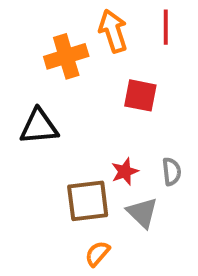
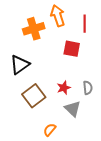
red line: (166, 27) -> (85, 24), moved
black triangle: (39, 127) -> (20, 65), turned -30
brown square: (88, 201) -> (34, 96), moved, turned -30

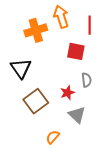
black triangle: (20, 65) -> (21, 68), turned -30
gray semicircle: (88, 88) -> (86, 80), moved

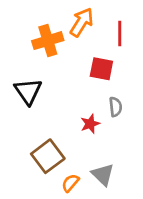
orange arrow: (61, 17) -> (82, 22), turned 50
brown square: (36, 101) -> (48, 156), moved
gray triangle: (77, 115) -> (103, 174), moved

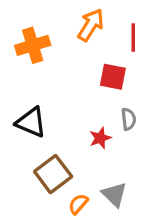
orange cross: (48, 41) -> (33, 45), moved
black triangle: (28, 91) -> (31, 122), moved, turned -32

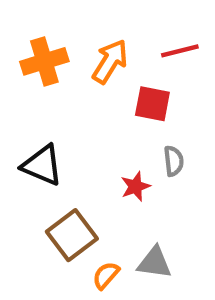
orange arrow: (91, 25) -> (110, 61), moved
red line: (133, 37) -> (180, 51), turned 76
gray triangle: (114, 195) -> (155, 263), turned -36

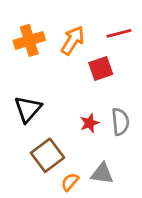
red square: (152, 104) -> (101, 68), turned -30
gray semicircle: (174, 161) -> (120, 122), moved, size x1.4
black triangle: (42, 165) -> (28, 109), turned 48

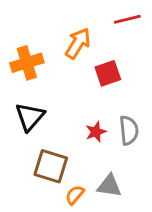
red line: (119, 33) -> (127, 19), moved
orange cross: (29, 40) -> (27, 63), moved
brown square: (47, 155) -> (51, 166), turned -36

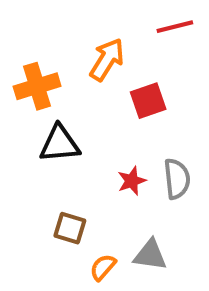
black triangle: (30, 117) -> (60, 144), moved, turned 44
brown square: (51, 166) -> (70, 228), size x0.7

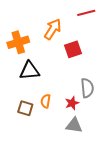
red star: (132, 181) -> (72, 103), moved
brown square: (70, 228) -> (25, 108), moved
orange semicircle: (103, 267) -> (46, 101), moved, turned -32

